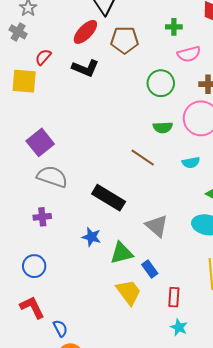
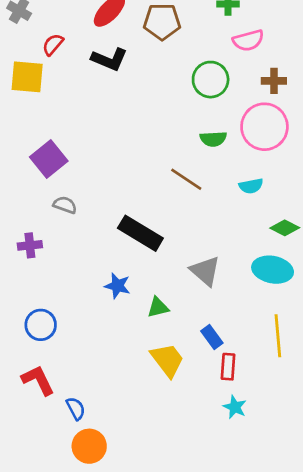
gray semicircle: (52, 177) -> (65, 205), size x0.6
purple cross: (42, 217) -> (30, 245), moved
green triangle: (122, 253) -> (158, 307), size x0.7
blue rectangle: (150, 269) -> (212, 337), moved

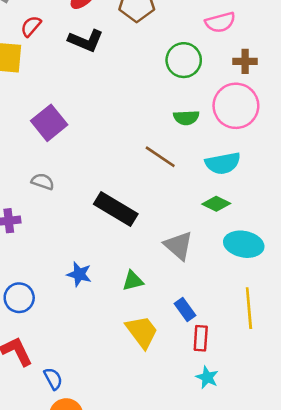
purple square: (49, 159) -> (49, 123), moved
cyan semicircle: (251, 186) -> (223, 163), size x1.5
green diamond: (285, 228) -> (216, 204), moved
blue star: (118, 286) -> (79, 274), moved

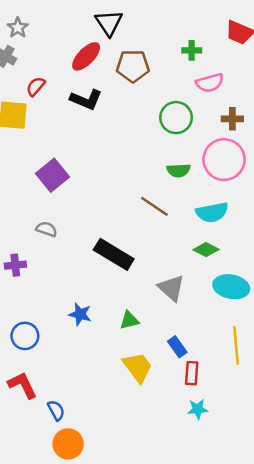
cyan star: (207, 377) -> (198, 409), turned -30

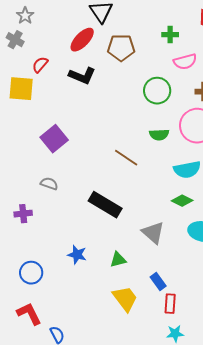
brown line: (154, 206) -> (126, 158), moved

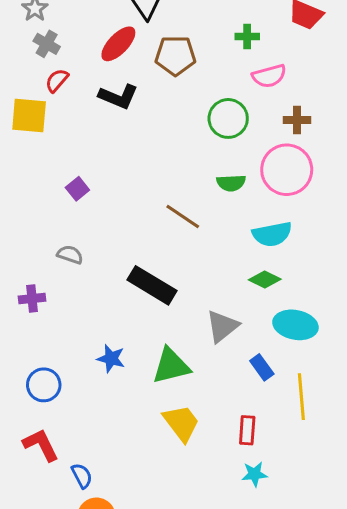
gray cross: (15, 40) -> (47, 44), moved
purple square: (54, 139) -> (77, 189), size x0.6
gray triangle: (153, 233) -> (222, 326), turned 40
green triangle: (118, 260) -> (171, 366), size x1.6
blue rectangle: (158, 282) -> (262, 367), moved

